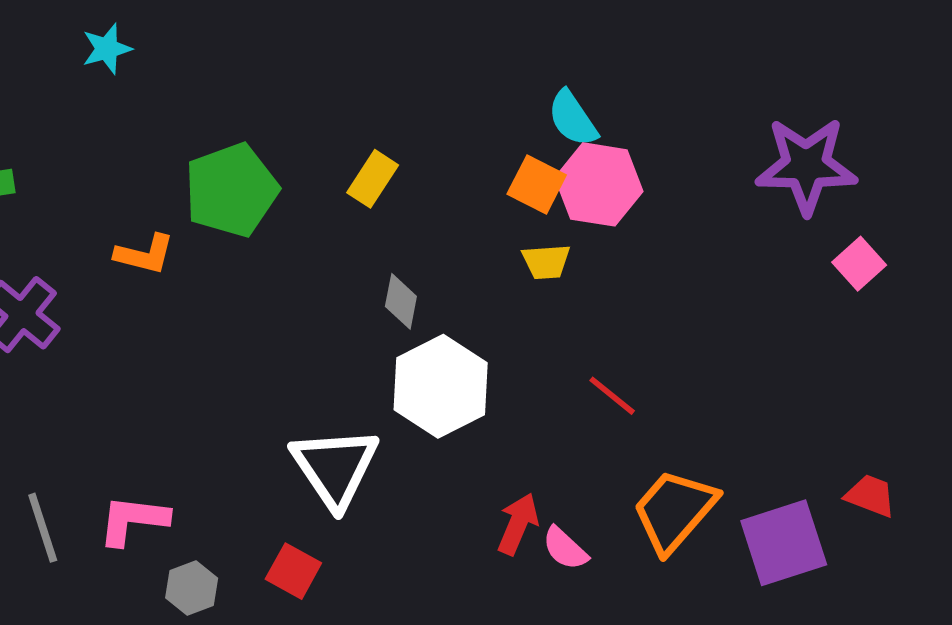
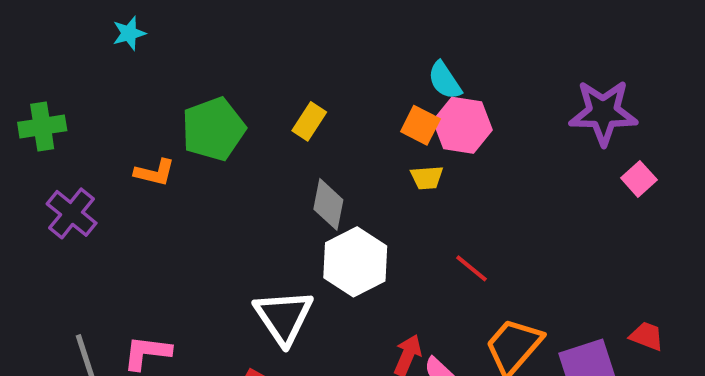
gray diamond: (401, 301) -> (328, 204), size x1.4

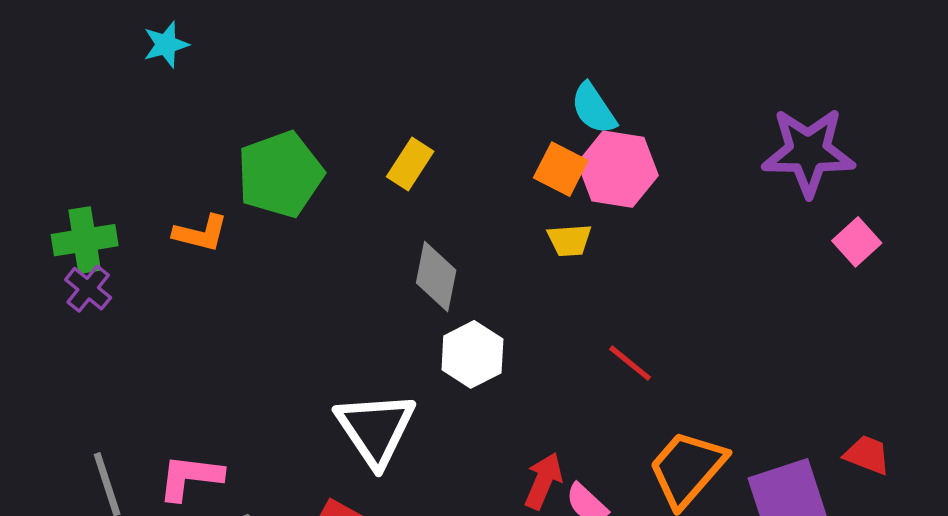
green cross: (42, 127) -> (85, 240), moved
purple cross: (72, 213) -> (88, 289), size x0.7
white hexagon: (355, 262) -> (472, 354), size x0.7

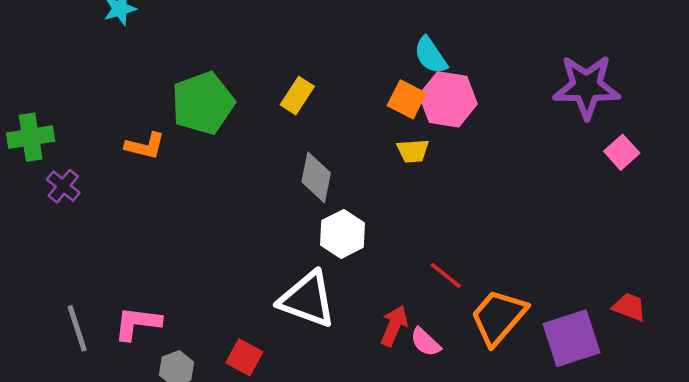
green cross: (85, 240) -> (31, 137), moved
red line: (630, 363) -> (446, 275), moved
white triangle: (375, 429) -> (307, 299), moved, turned -36

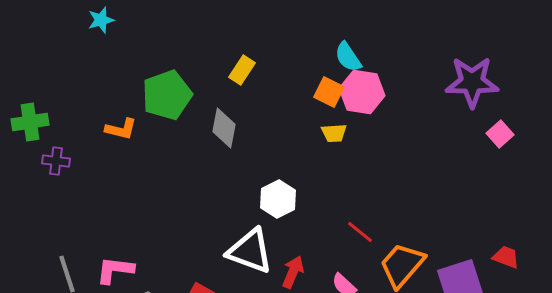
yellow rectangle: (297, 96) -> (242, 70), moved
gray diamond: (316, 177) -> (224, 128), moved
purple cross: (63, 186) -> (56, 161), turned -32
red arrow: (394, 326) -> (293, 272), moved

